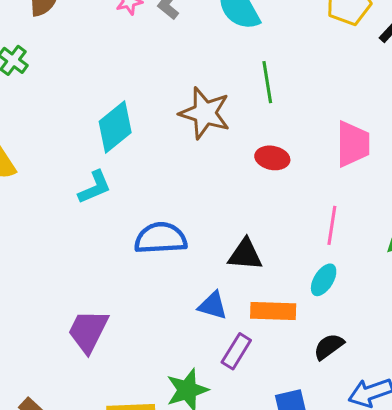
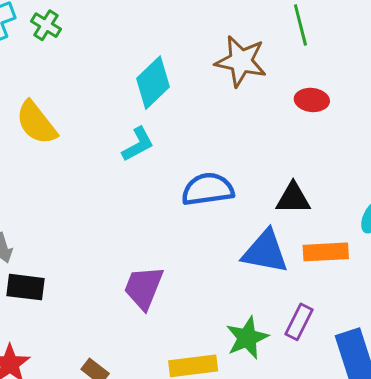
blue triangle: (213, 306) -> (265, 252), size x1.6
purple rectangle: (236, 351) -> (299, 322), moved

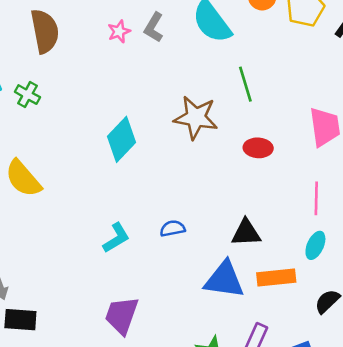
cyan L-shape: (138, 144) -> (116, 238), moved
blue semicircle: (208, 189) -> (173, 228), size x0.6

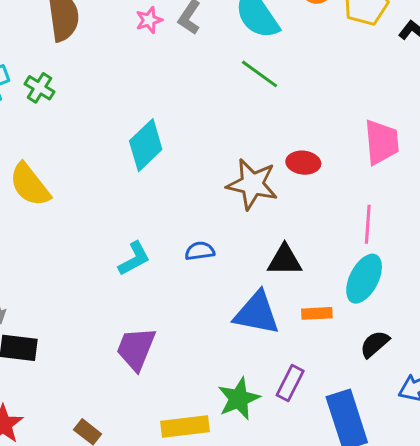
green line: (245, 84) -> (260, 74), moved, turned -40
brown star: (196, 117) -> (252, 184), moved
cyan ellipse: (315, 245) -> (364, 279), size x1.5
orange rectangle: (276, 277) -> (317, 313), size x0.7

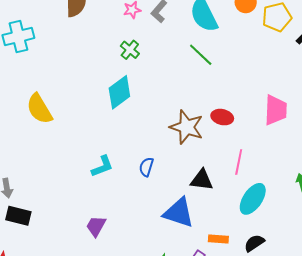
green cross: (39, 88) -> (130, 50), moved
pink line: (368, 224) -> (239, 162), moved
blue semicircle: (200, 251) -> (146, 167), turned -72
orange rectangle: (317, 313) -> (218, 239), moved
purple trapezoid: (136, 349) -> (96, 226), size x0.7

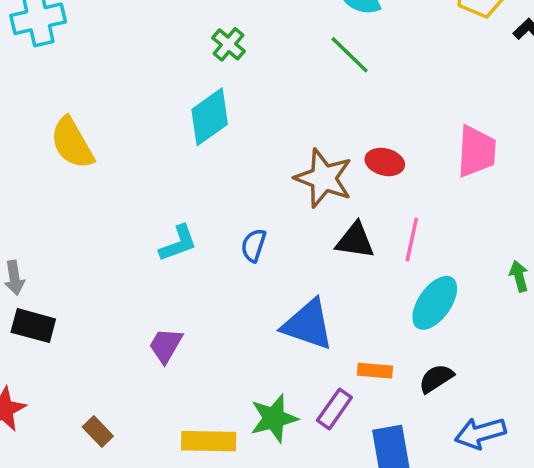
black triangle: (202, 180) -> (355, 241), moved

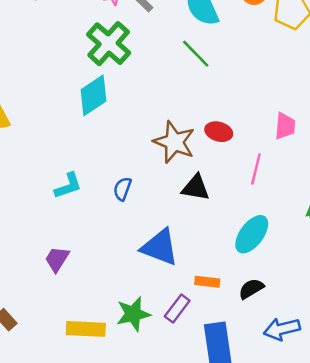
green cross: (228, 44) -> (109, 44), size x1.8
pink trapezoid: (476, 151) -> (285, 126), size x0.7
pink line: (412, 239) -> (256, 169), moved

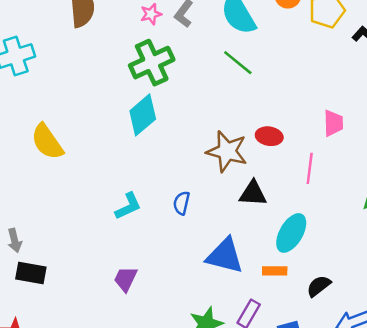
green cross: (109, 44) -> (152, 63), turned 30
cyan ellipse: (252, 234) -> (291, 233), moved
orange rectangle: (207, 282) -> (275, 271), moved

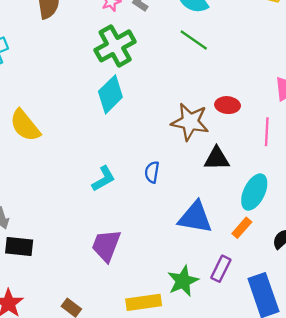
orange rectangle: (275, 271) -> (242, 228), turned -45
purple trapezoid: (126, 279) -> (106, 245), size x1.4

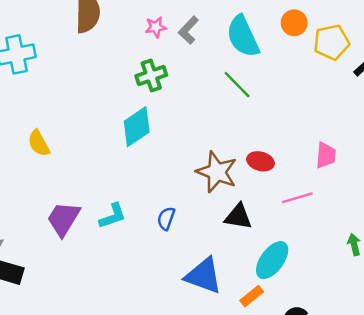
green cross: (115, 46) -> (151, 76), size x0.7
yellow semicircle: (25, 125) -> (39, 143), size x0.7
pink line: (267, 132) -> (297, 198), turned 60
purple trapezoid: (106, 245) -> (63, 219), moved

